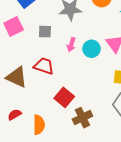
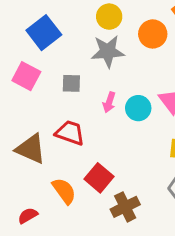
pink square: (14, 26) -> (26, 76), turned -36
red semicircle: (15, 115) -> (28, 216), moved
orange semicircle: (39, 125) -> (64, 191), moved, turned -36

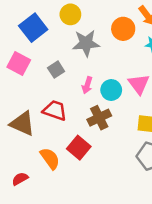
yellow circle: (109, 17) -> (70, 14), moved
gray square: (71, 83) -> (56, 70), turned -35
brown cross: (125, 207) -> (99, 118), moved

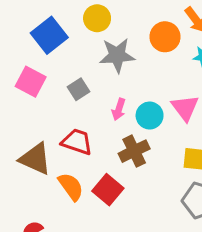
orange semicircle: (50, 158) -> (71, 187), moved

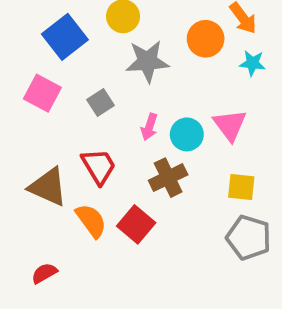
red trapezoid: (77, 142) -> (99, 166), turned 40

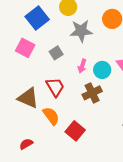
red square: (136, 224) -> (75, 131), moved

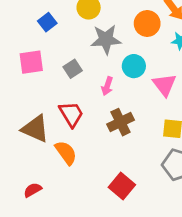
blue square: (37, 18) -> (47, 22), size x0.6
pink square: (25, 48) -> (31, 62), turned -36
cyan circle: (102, 70) -> (134, 66), moved
red square: (75, 131) -> (122, 186), moved

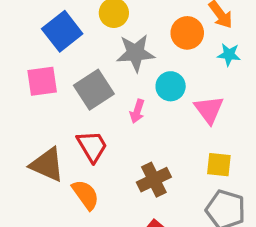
blue square: (47, 22) -> (62, 31), size x1.6
gray square: (73, 69) -> (94, 90), size x1.6
brown cross: (121, 122) -> (154, 180), moved

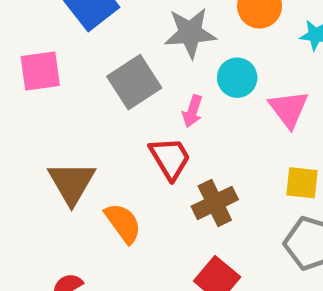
pink square: (42, 81) -> (40, 71), moved
red trapezoid: (92, 146) -> (170, 158), moved
brown triangle: (47, 165) -> (72, 183), turned 36

